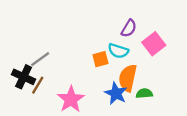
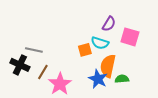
pink square: (154, 44) -> (130, 37), turned -36
gray line: (40, 59) -> (34, 50), turned 48
brown line: (38, 85) -> (43, 72), moved

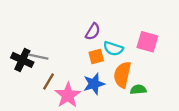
purple semicircle: (109, 24) -> (93, 32), moved
black cross: (20, 65) -> (22, 60), moved
blue star: (98, 79) -> (94, 84), moved, turned 30

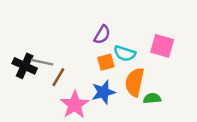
brown line: (48, 82) -> (58, 77), moved

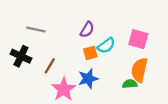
cyan semicircle: (125, 53) -> (106, 46), turned -54
gray line: (42, 62) -> (36, 30), moved
orange semicircle: (135, 82) -> (139, 70), moved

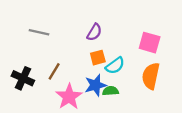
cyan semicircle: (106, 46) -> (115, 66), moved
black cross: (21, 56) -> (23, 78), moved
green semicircle: (130, 84) -> (110, 91), moved

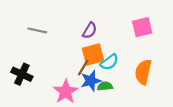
pink square: (150, 43) -> (142, 27), moved, turned -30
orange square: (98, 58) -> (93, 54), size x1.5
brown line: (54, 71) -> (83, 68), moved

